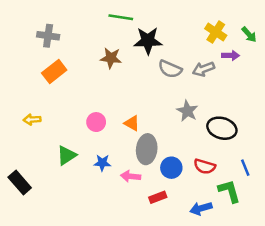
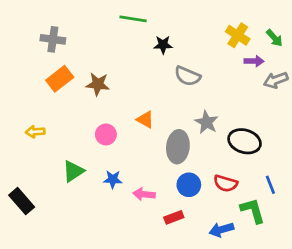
black star: (148, 41) -> (163, 45), size x0.6
brown star: (111, 58) -> (98, 84), moved
gray arrow: (203, 69) -> (276, 80), moved
orange triangle: (132, 123) -> (145, 120), moved
gray ellipse: (147, 149) -> (178, 147), moved

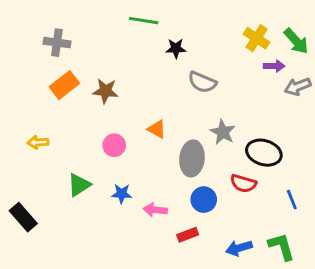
green arrow: (274, 38) -> (296, 41), size x1.4
red semicircle: (226, 183) -> (243, 183), moved
green L-shape: (253, 211) -> (281, 247), moved

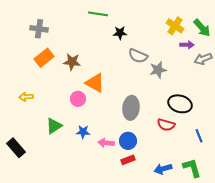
orange triangle: (157, 129) -> (95, 83), moved, size x1.5
gray star: (223, 132) -> (158, 70), moved, turned 30
blue circle: (204, 200) -> (128, 141), moved

